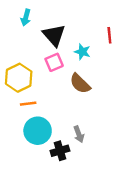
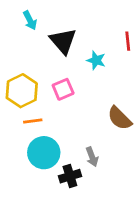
cyan arrow: (26, 18) -> (30, 20), turned -42
pink square: (54, 62) -> (63, 89), moved
brown semicircle: (80, 84) -> (120, 118), moved

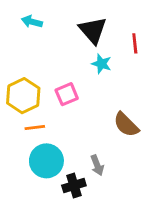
cyan arrow: (30, 20) -> (32, 22), turned 132
black triangle: (63, 41) -> (93, 30), moved

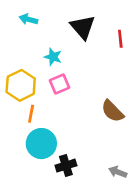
cyan star: (101, 64) -> (53, 57), moved
orange line: (35, 128) -> (31, 114), turned -72
gray arrow: (97, 165) -> (118, 172), moved, turned 132

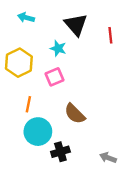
cyan star: (53, 57) -> (58, 48), moved
yellow hexagon: (21, 85) -> (19, 63), moved
brown semicircle: (113, 111) -> (75, 114), moved

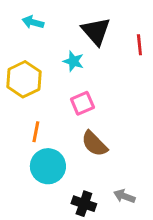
pink square: (55, 77) -> (82, 103), moved
black cross: (60, 152) -> (84, 204), moved, turned 36
gray arrow: (108, 158) -> (124, 196), moved

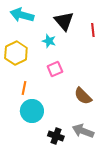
cyan arrow: (33, 22) -> (22, 15), size x1.6
brown semicircle: (94, 144) -> (83, 96), moved
gray arrow: (124, 196) -> (83, 131), size x1.5

